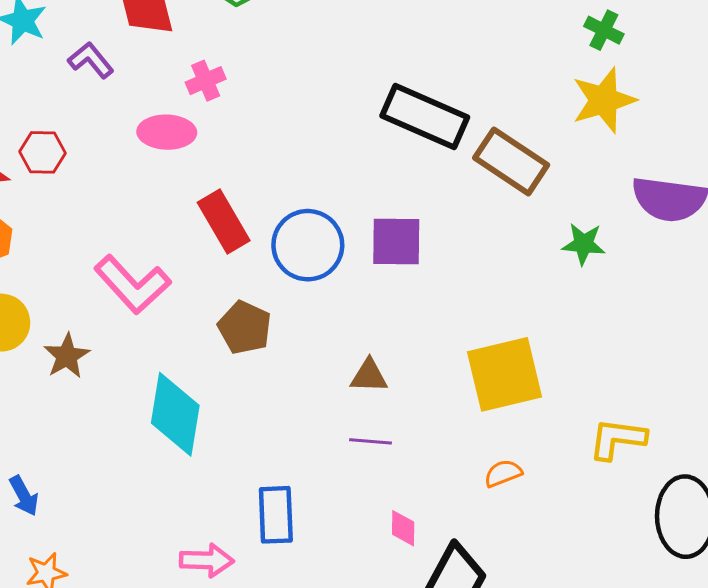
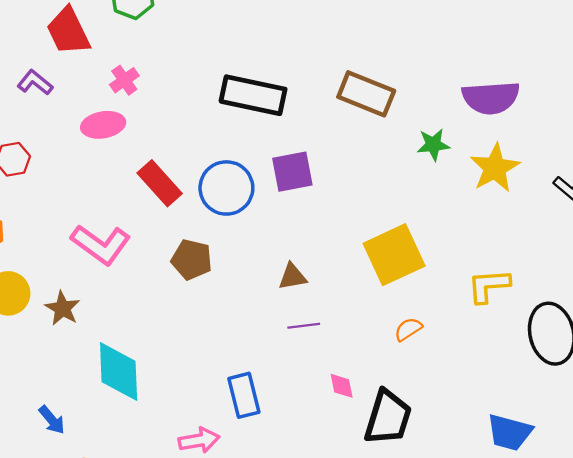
yellow star: (604, 100) -> (495, 168), moved
black rectangle: (425, 116) -> (253, 95), moved
cyan diamond: (175, 414) -> (119, 372), moved

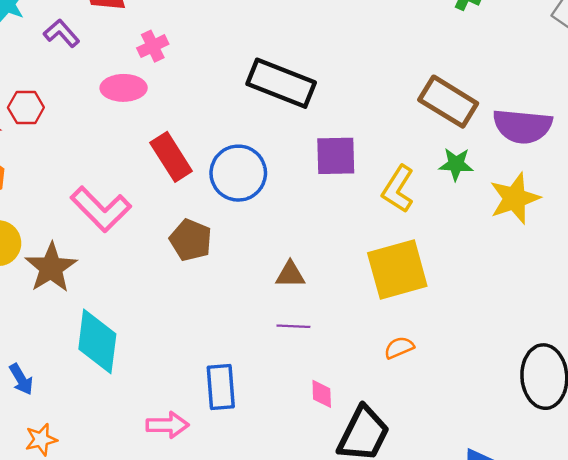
brown rectangle: (366, 94) -> (448, 102), moved
purple square: (292, 172) -> (336, 156), moved
yellow L-shape: (489, 286) -> (398, 189), moved, turned -63
brown star: (62, 308) -> (51, 268), size x1.4

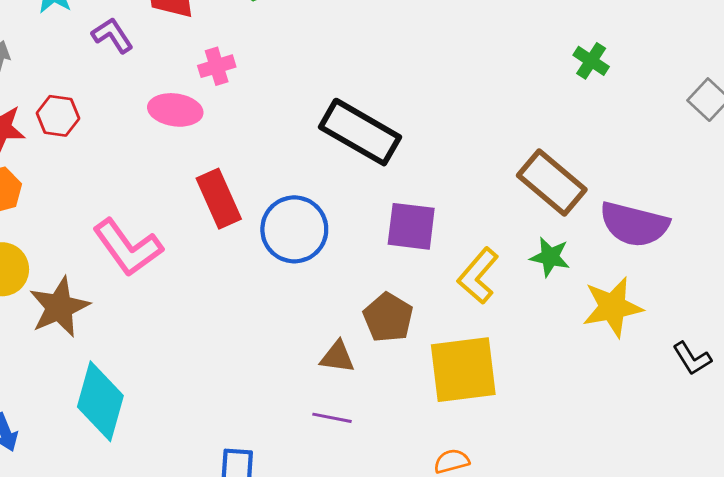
brown pentagon: (191, 240) -> (388, 318), moved

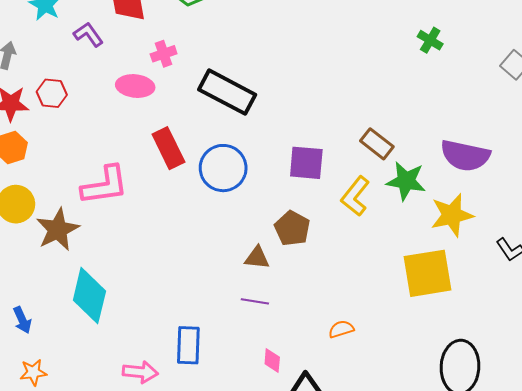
black rectangle: (360, 132) -> (227, 92), moved
brown rectangle: (552, 182) -> (377, 144), moved, size x0.7
pink L-shape: (128, 248) -> (105, 185), turned -60
green star: (550, 257) -> (406, 181), size x1.4
yellow square: (463, 370) -> (427, 273), moved

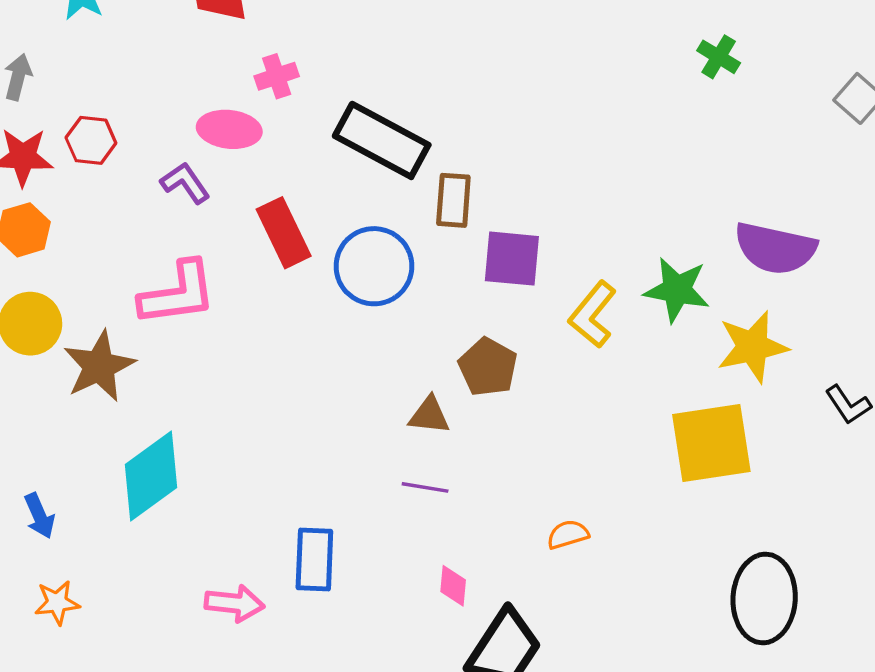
purple L-shape: (88, 34) -> (185, 183), moved
brown rectangle: (377, 144) -> (453, 200), moved, turned 56
cyan diamond: (89, 296) -> (151, 476), turned 40

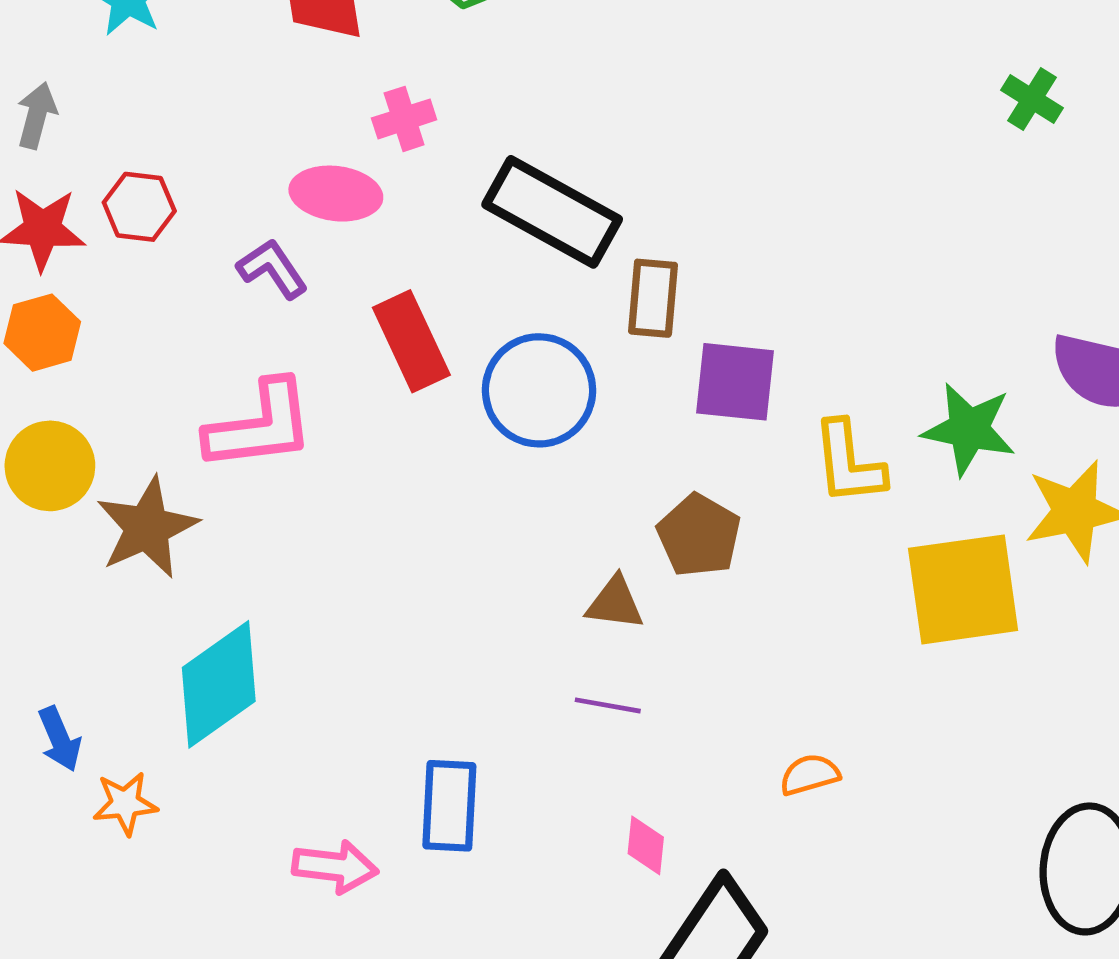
yellow L-shape: (593, 315) -> (849, 463), turned -46
yellow square: (711, 443) -> (963, 589), moved
orange star: (57, 603) -> (125, 803), moved

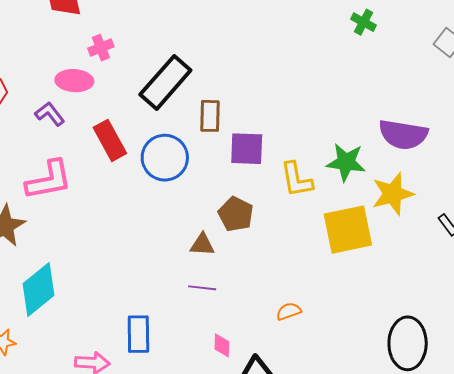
black rectangle: (552, 212) -> (165, 82), turned -74

